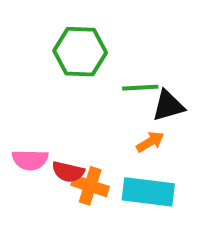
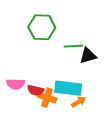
orange arrow: (150, 142) -> (79, 102), moved
cyan rectangle: (148, 192) -> (68, 88), moved

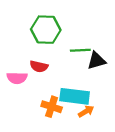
pink semicircle: (16, 84) -> (17, 78), moved
red semicircle: (36, 90) -> (39, 66), moved

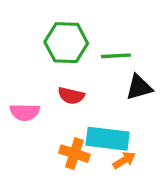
green line: (80, 50) -> (116, 56), moved
red semicircle: (39, 66) -> (71, 96), moved

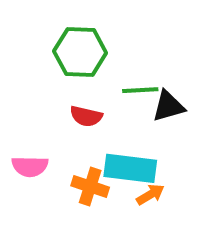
green line: (116, 56) -> (140, 90), moved
pink semicircle: (25, 112) -> (30, 166), moved

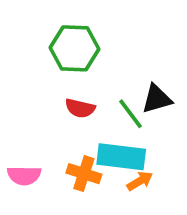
green line: (140, 90) -> (131, 114), moved, turned 56
pink semicircle: (30, 166) -> (24, 175), moved

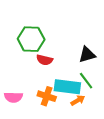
green hexagon: (75, 48) -> (31, 39), moved
green line: (131, 114) -> (86, 81), moved

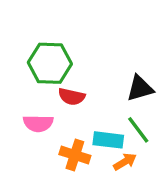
cyan rectangle: (67, 87) -> (108, 140), size x0.7
pink semicircle: (13, 97) -> (38, 123), moved

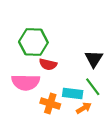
black triangle: (140, 88) -> (94, 59), turned -42
pink semicircle: (38, 123) -> (26, 82), size x1.4

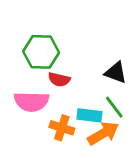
black triangle: (94, 59) -> (116, 73), turned -42
orange arrow: (84, 108) -> (103, 133), size x1.6

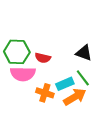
green hexagon: (41, 52) -> (17, 52), moved
cyan rectangle: (89, 115) -> (65, 84), turned -30

